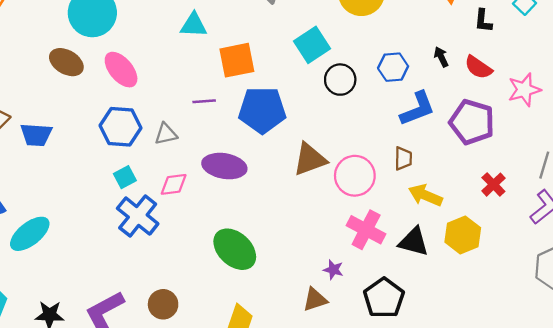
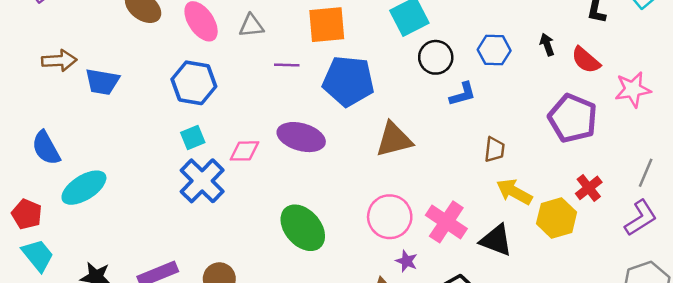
blue L-shape: (418, 109) -> (463, 94), moved, size x0.7
gray triangle: (166, 134) -> (251, 26), moved
pink circle: (355, 176) -> (390, 217), moved
yellow hexagon: (463, 235) -> (557, 218), moved

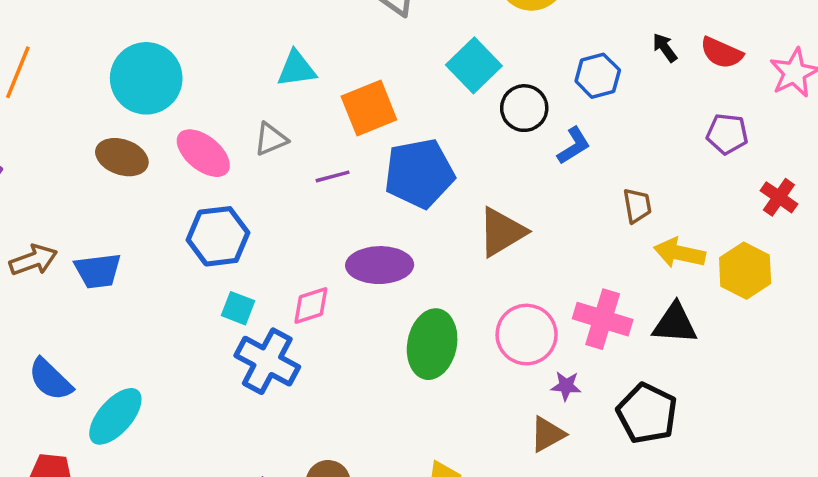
purple pentagon: (573, 118) -> (727, 134), size x0.6
cyan square: (193, 137) -> (238, 308), turned -30
red cross: (589, 188) -> (779, 197), moved
green ellipse: (303, 228) -> (432, 344), moved, turned 69

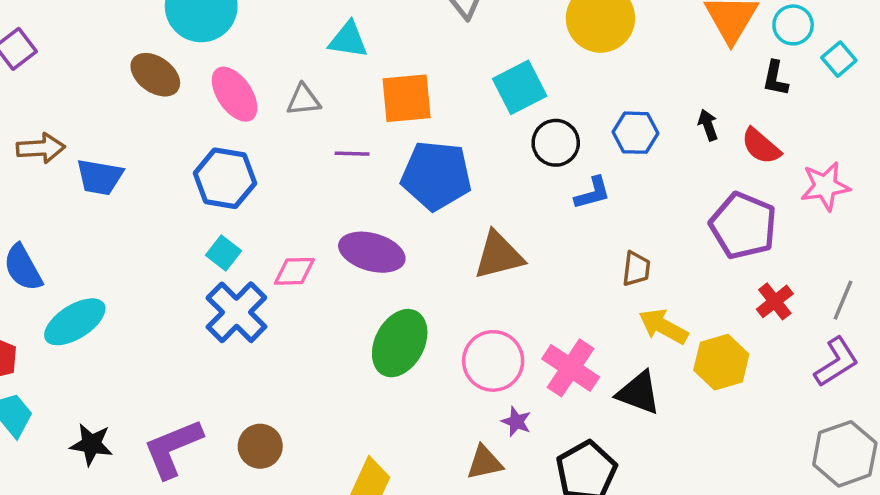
purple pentagon: (727, 134) -> (743, 226), size x1.6

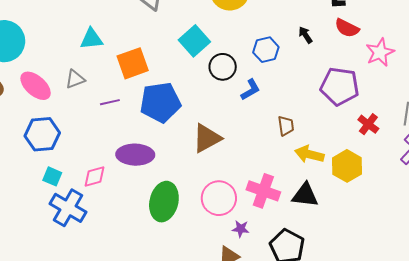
red semicircle: (761, 146) -> (347, 28), moved

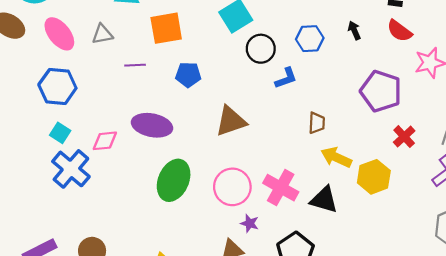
blue pentagon: (160, 102) -> (188, 75), size x0.6

